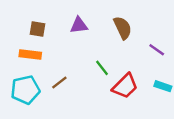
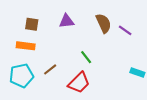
purple line: (157, 50) -> (125, 30), moved
red trapezoid: (125, 86) -> (79, 83), moved

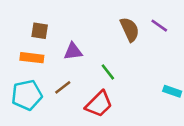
purple triangle: (67, 21) -> (73, 51), moved
purple line: (125, 30) -> (159, 26), moved

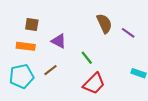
purple line: (159, 26) -> (128, 33), moved
purple triangle: (73, 51) -> (59, 41), turned 35
red trapezoid: (99, 104) -> (94, 84), moved

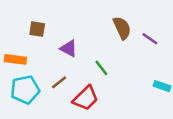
orange rectangle: (26, 46) -> (15, 59), moved
red trapezoid: (94, 84) -> (86, 98), moved

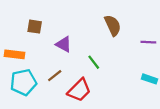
purple line: (150, 39) -> (148, 42), moved, turned -32

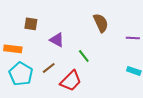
cyan pentagon: (23, 82) -> (21, 74), turned -30

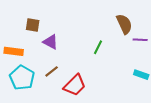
brown semicircle: (101, 23) -> (124, 24), moved
purple triangle: (57, 40) -> (51, 42), moved
green line: (84, 56) -> (98, 47), moved, turned 64

